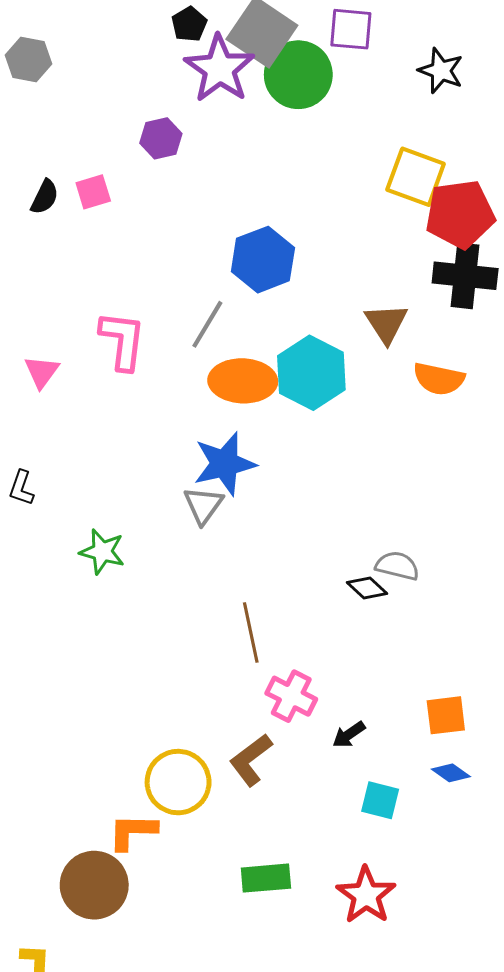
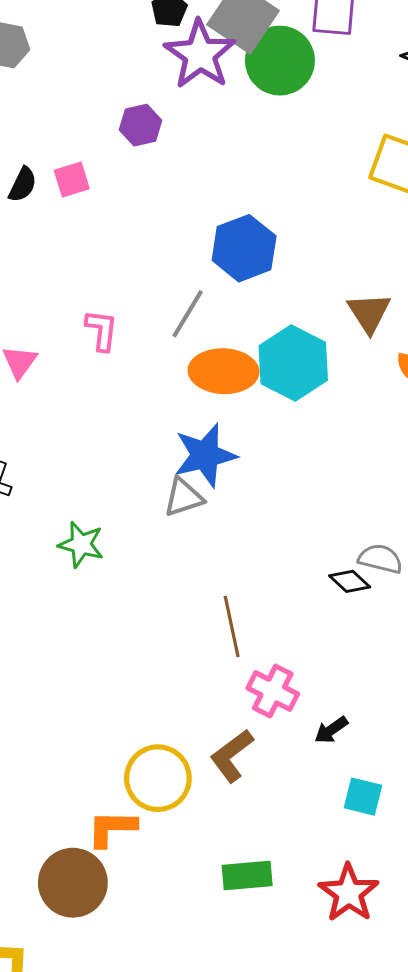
pink L-shape: (122, 340) -> (102, 330), size x0.7
gray triangle: (203, 505) -> (184, 497), turned 36

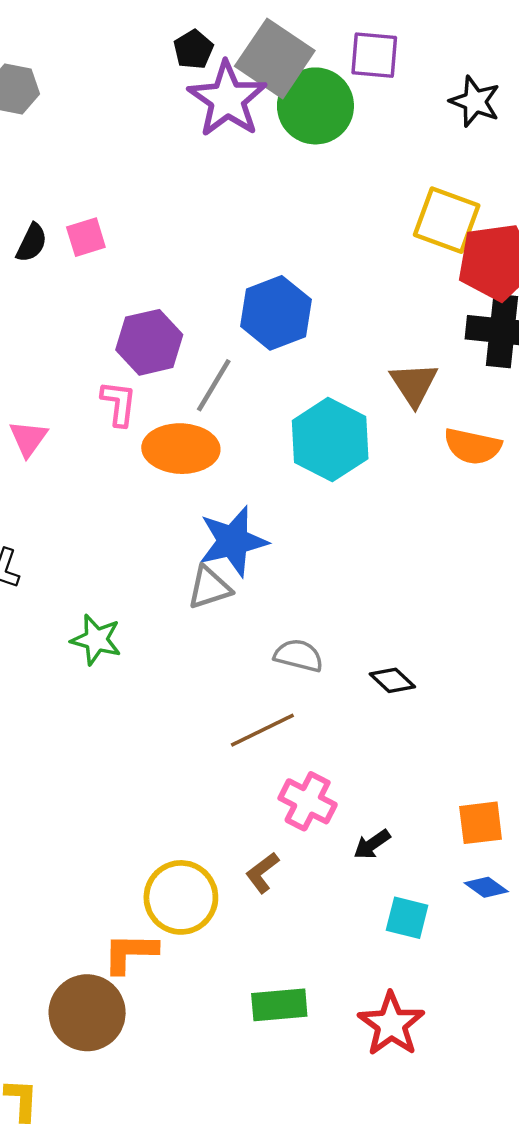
purple hexagon: (141, 125) -> (149, 342), moved, size x1.4
orange ellipse: (224, 371) -> (181, 449), moved
gray semicircle: (380, 559) -> (299, 655), moved
brown line: (232, 626) -> (262, 730), turned 76
brown L-shape: (232, 756) -> (262, 873), size x0.7

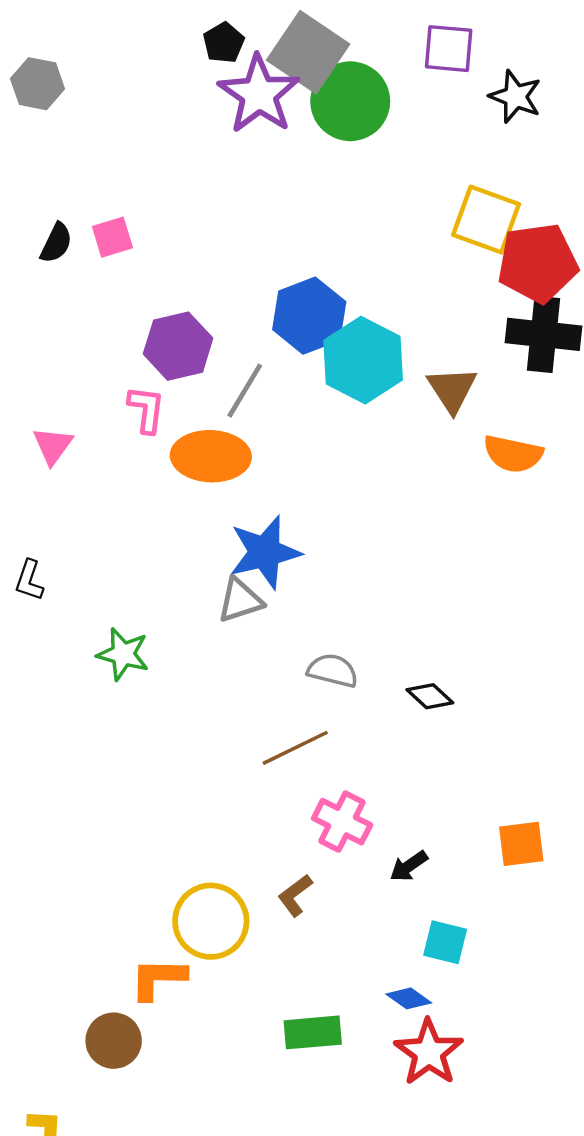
purple square: (374, 55) -> (449, 49), moved
cyan hexagon: (330, 440) -> (363, 360), moved
blue diamond: (486, 887) -> (409, 998), moved
brown circle: (87, 1013) -> (114, 1041), size x0.7

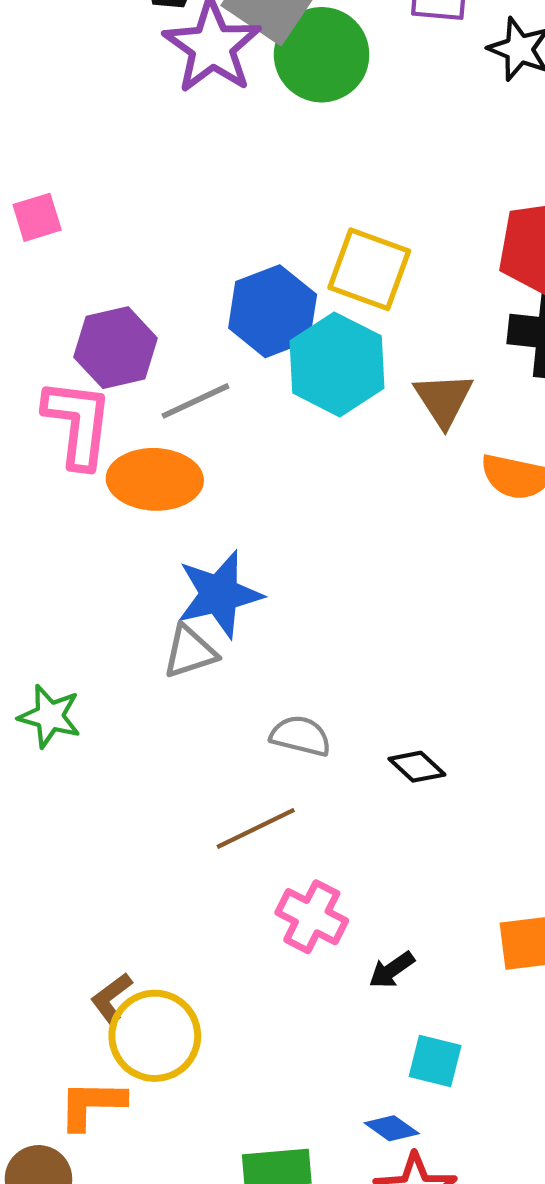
yellow square: (486, 220) -> (369, 269), moved
gray line: (245, 391) -> (195, 401), turned 34
pink L-shape: (146, 409) -> (78, 423), size x1.6
brown L-shape: (295, 895) -> (111, 998), moved

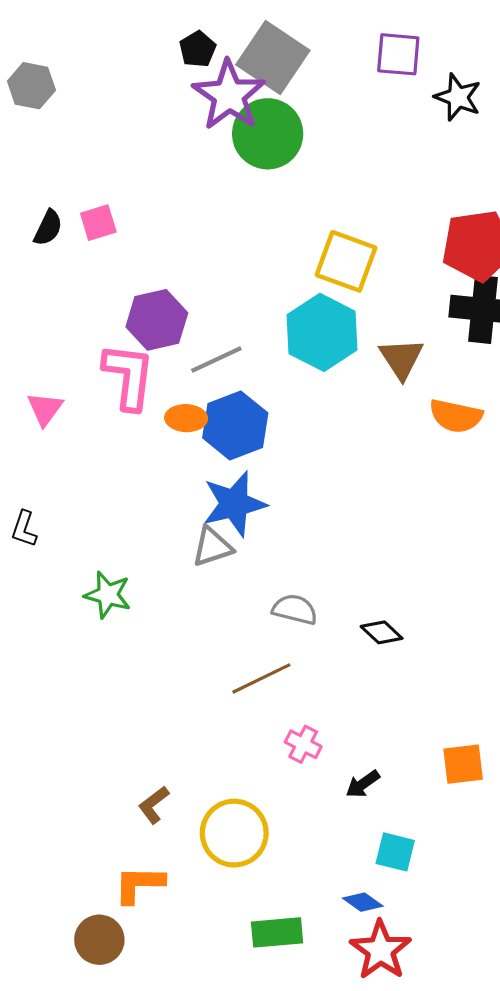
green circle: (322, 55) -> (268, 134), moved
blue hexagon: (273, 311) -> (235, 425), moved
orange ellipse: (155, 479) -> (186, 418), size x0.6
pink cross: (312, 917) -> (303, 744), size x0.7
yellow circle: (155, 1036) -> (234, 833), moved

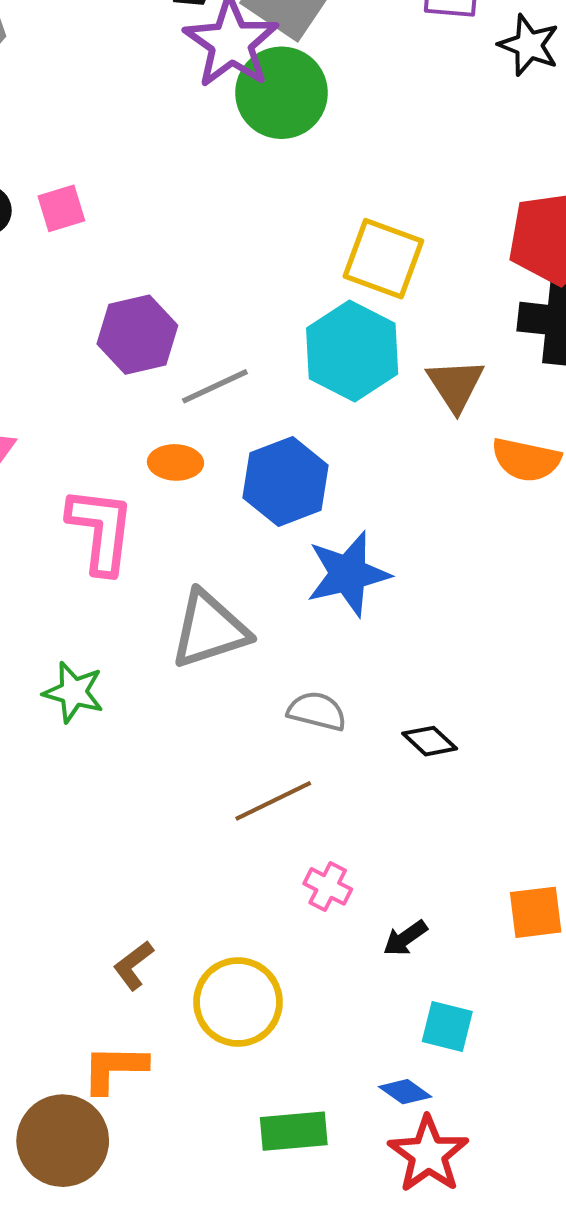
pink L-shape: (129, 376) -> (101, 530), moved
blue hexagon: (235, 425) -> (286, 481), moved
blue star: (234, 504) -> (348, 574), moved
gray triangle: (212, 547) -> (209, 630), size x1.5
brown circle: (99, 940) -> (63, 1141), size x1.4

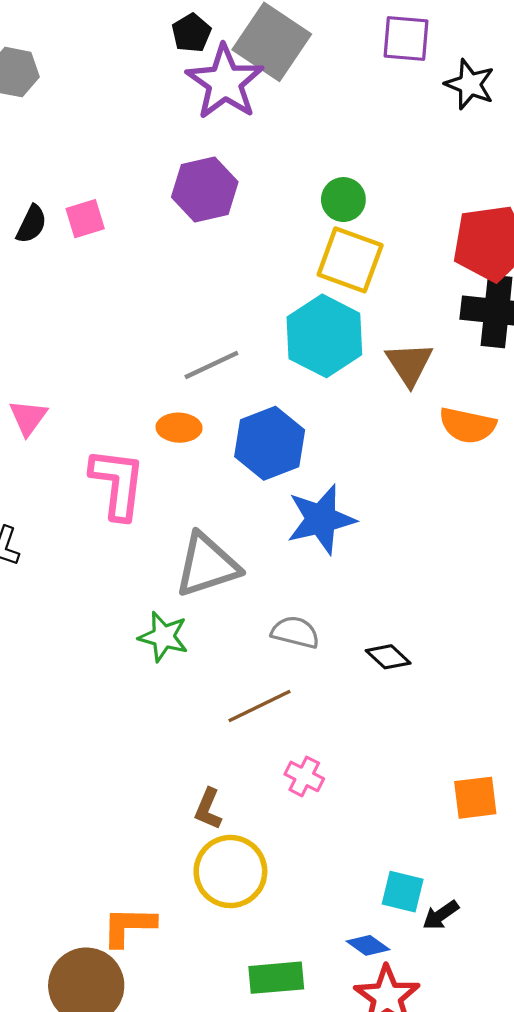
green circle: (281, 93) -> (343, 200), moved, size x0.6
purple hexagon: (137, 335) -> (205, 189), moved
green star: (74, 692) -> (163, 637), moved
black arrow: (405, 938) -> (441, 915), moved
brown L-shape: (133, 965) -> (208, 809), moved, turned -30

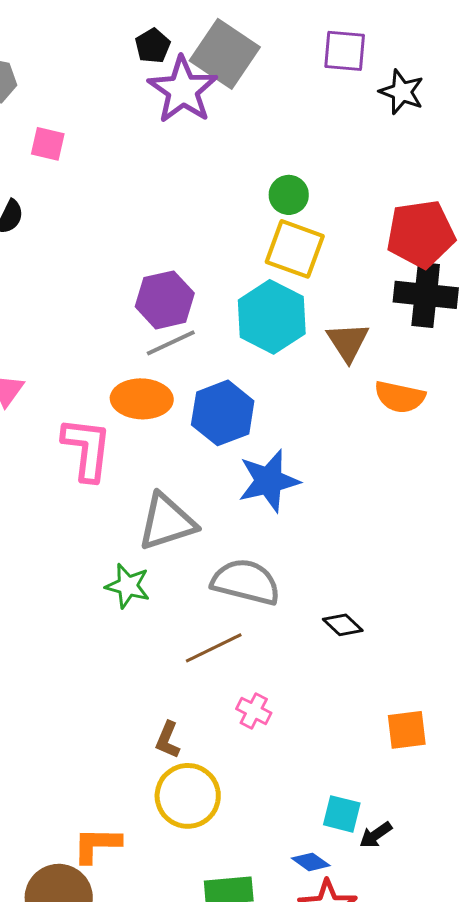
purple hexagon: (205, 189) -> (165, 300), moved
pink square: (85, 219) -> (48, 144), moved, turned 30
orange ellipse: (179, 428) -> (142, 399), size x1.5
gray semicircle: (295, 632) -> (246, 582), size x1.6
black diamond: (388, 657) -> (343, 625), moved

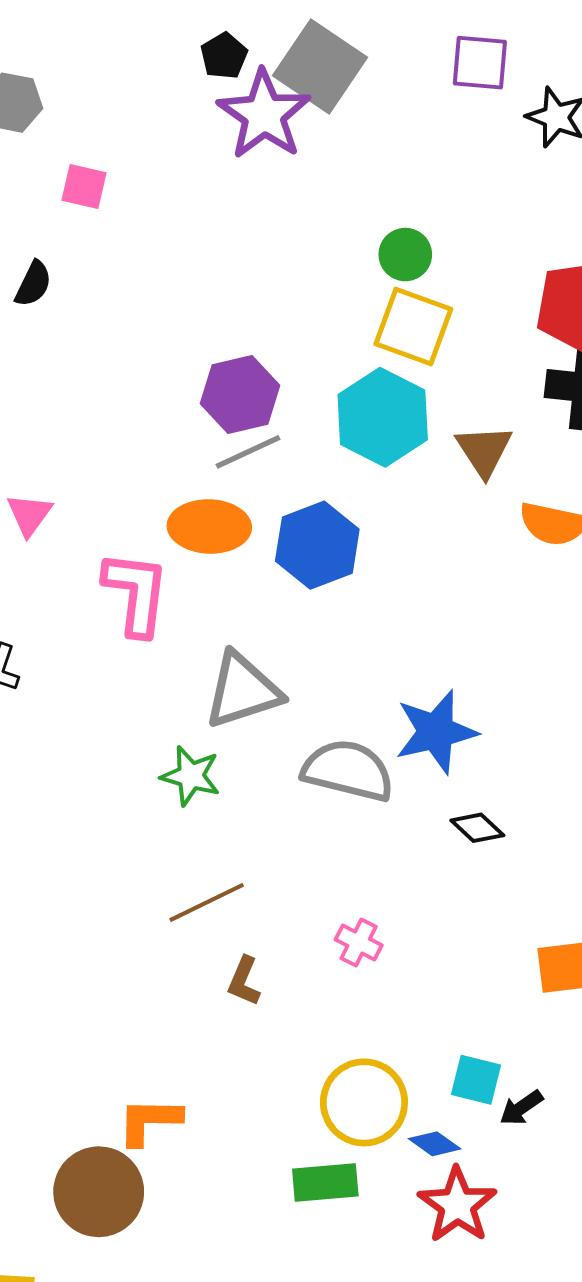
blue star: (269, 481) -> (436, 732), moved
brown line: (214, 648) -> (207, 902), moved
yellow circle: (188, 796) -> (364, 1102), moved

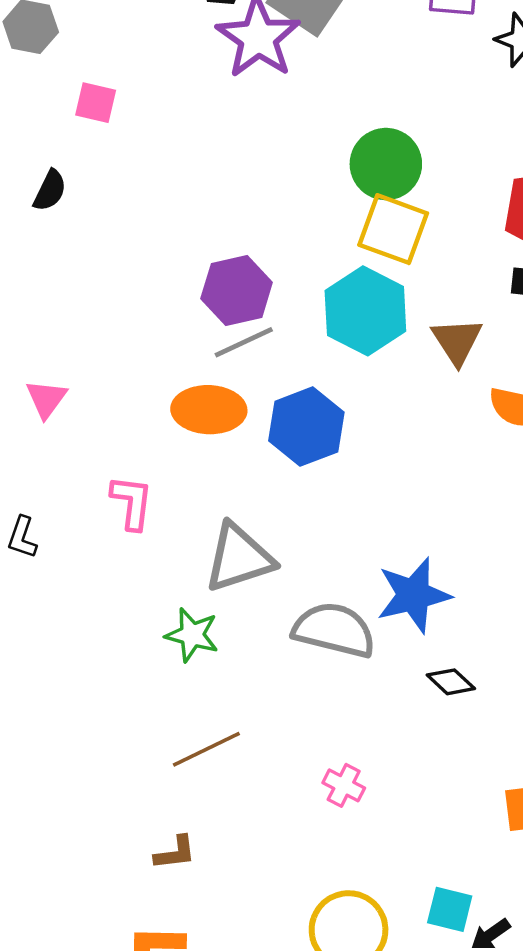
green circle: (405, 255) -> (386, 164), size x1.5
pink L-shape: (136, 593) -> (132, 502), moved, size x0.7
brown L-shape: (244, 981) -> (175, 853), moved, turned -120

